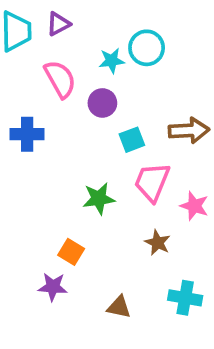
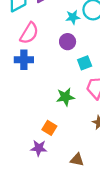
pink semicircle: (60, 79) -> (29, 33), moved, turned 60

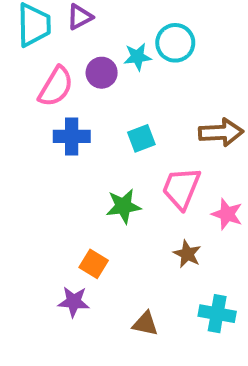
purple circle: (68, 42) -> (102, 73), moved
blue cross: (24, 60) -> (72, 136), moved
cyan square: (85, 63) -> (141, 138), moved

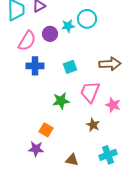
cyan cross: (217, 314) -> (108, 155), turned -30

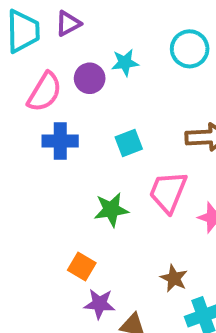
cyan circle: (87, 19) -> (190, 49), moved
brown star: (93, 125) -> (174, 278), moved
purple star: (36, 149) -> (99, 304), moved

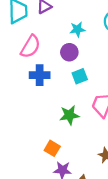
purple circle: (90, 78) -> (69, 52), moved

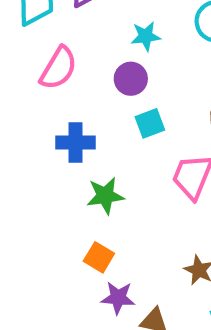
blue cross: (40, 75) -> (75, 143), moved
green star: (69, 115) -> (105, 196), moved

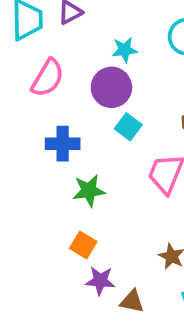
purple circle: (131, 79) -> (111, 87), size x1.4
cyan square: (150, 123) -> (128, 127), turned -32

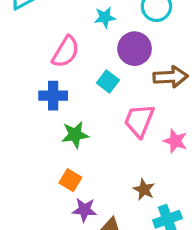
pink semicircle: (48, 78) -> (66, 52), moved
purple circle: (111, 87) -> (135, 49), moved

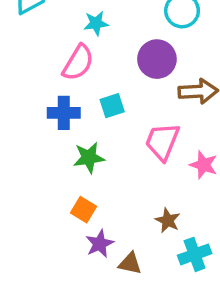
cyan star: (105, 17) -> (96, 23), moved
cyan square: (108, 82) -> (112, 106), moved, turned 35
purple star: (84, 210) -> (100, 244), turned -30

